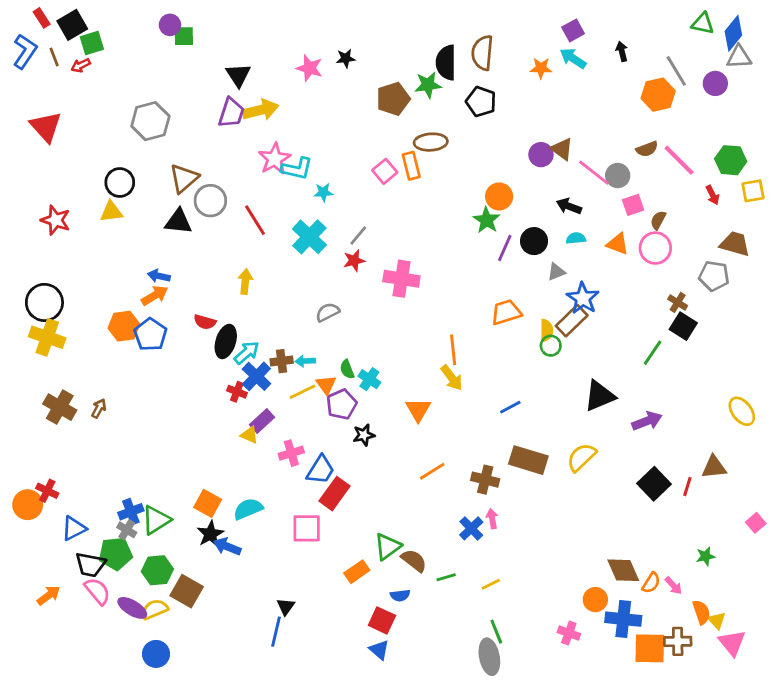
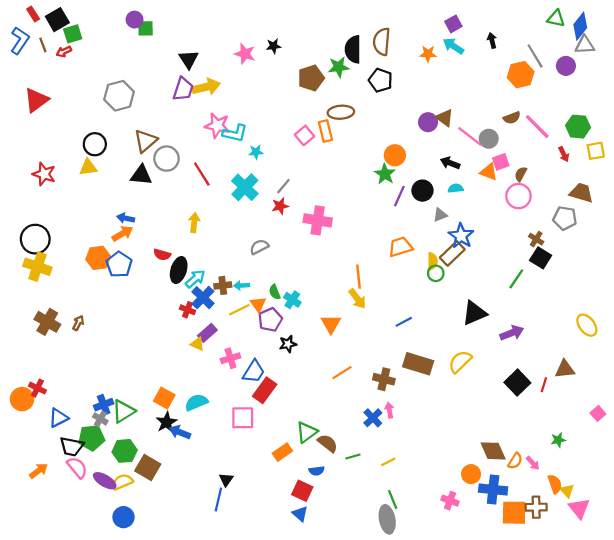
red triangle: (46, 127) -> (36, 100), turned 36
pink star: (275, 159) -> (217, 125), turned -30
orange triangle: (618, 244) -> (489, 172), moved

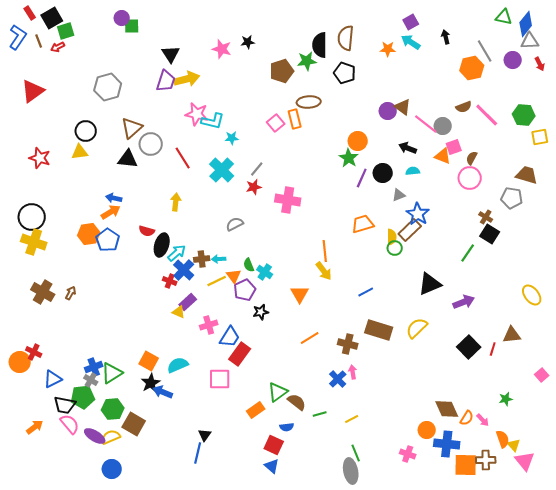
red arrow: (564, 154) -> (540, 64), moved

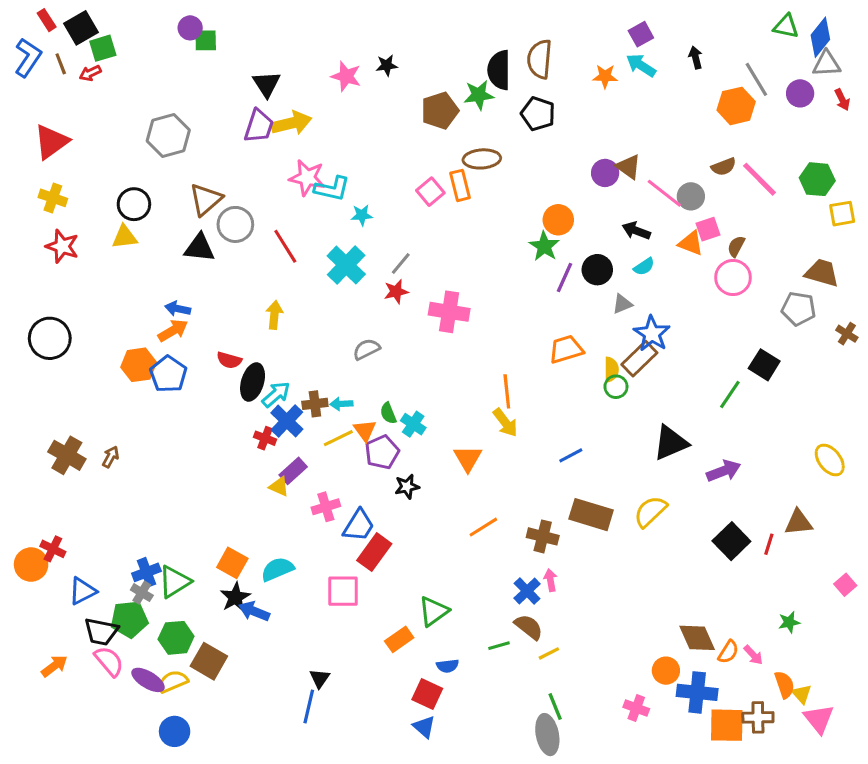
cyan semicircle: (413, 171) -> (644, 267), turned 152
brown cross: (486, 217) -> (847, 334), moved
yellow cross: (34, 242) -> (53, 198), moved, size x0.7
brown semicircle: (297, 402) -> (529, 627), moved

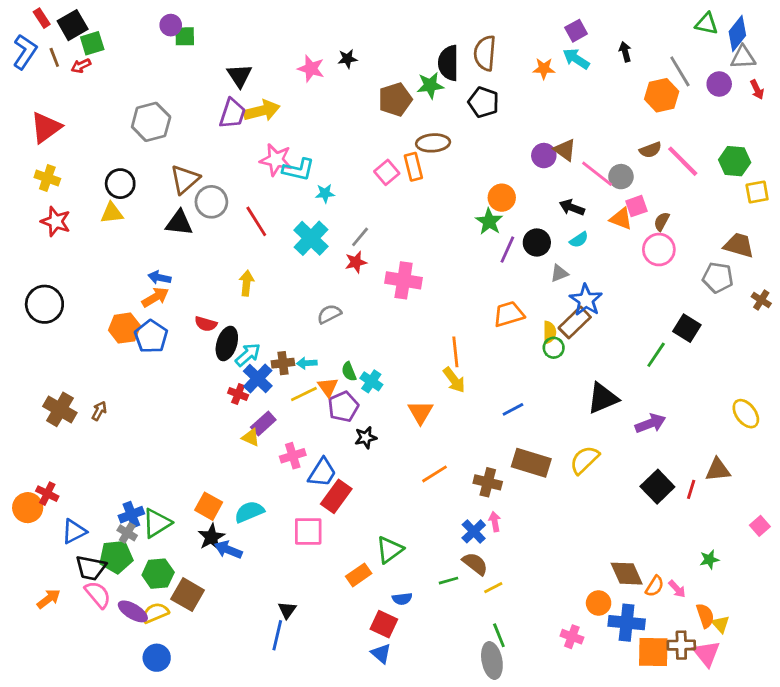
pink triangle: (819, 719) -> (707, 653), moved

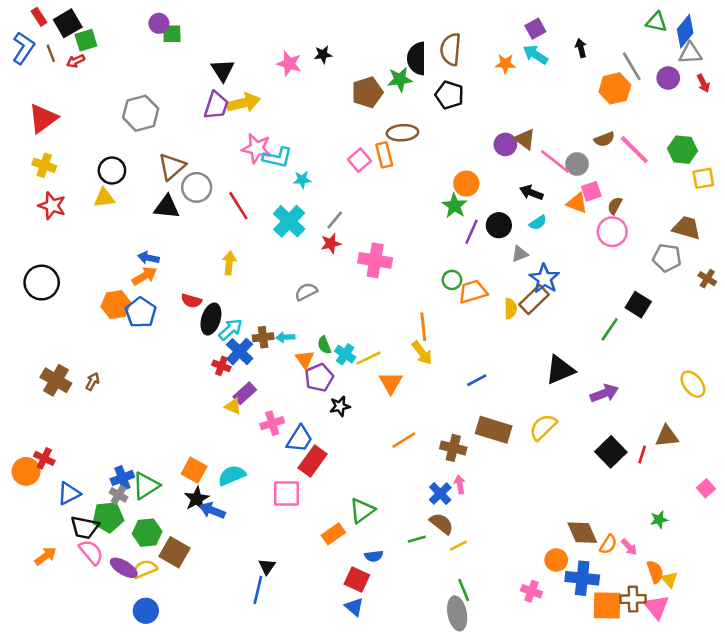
green circle: (554, 348) -> (452, 280), moved
yellow line: (304, 394) -> (369, 358), moved

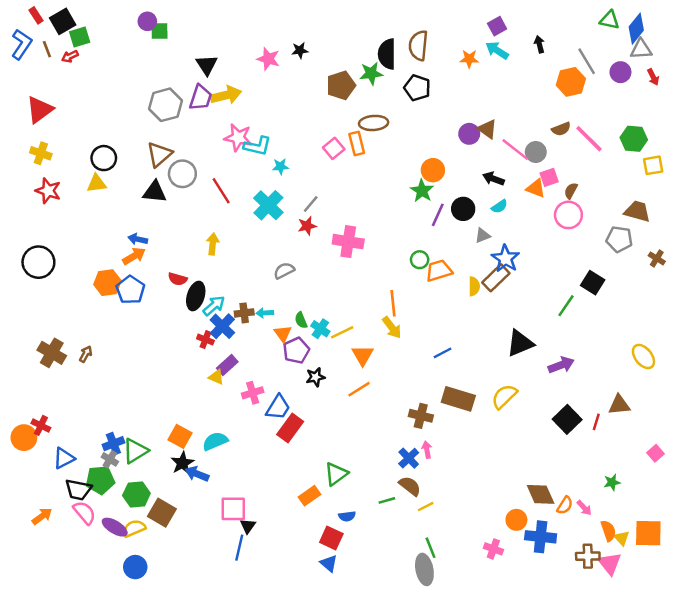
gray hexagon: (141, 113) -> (165, 105), moved
orange line: (404, 440) -> (359, 389), moved
pink square: (287, 494) -> (233, 509), moved
orange square: (607, 606) -> (648, 533), moved

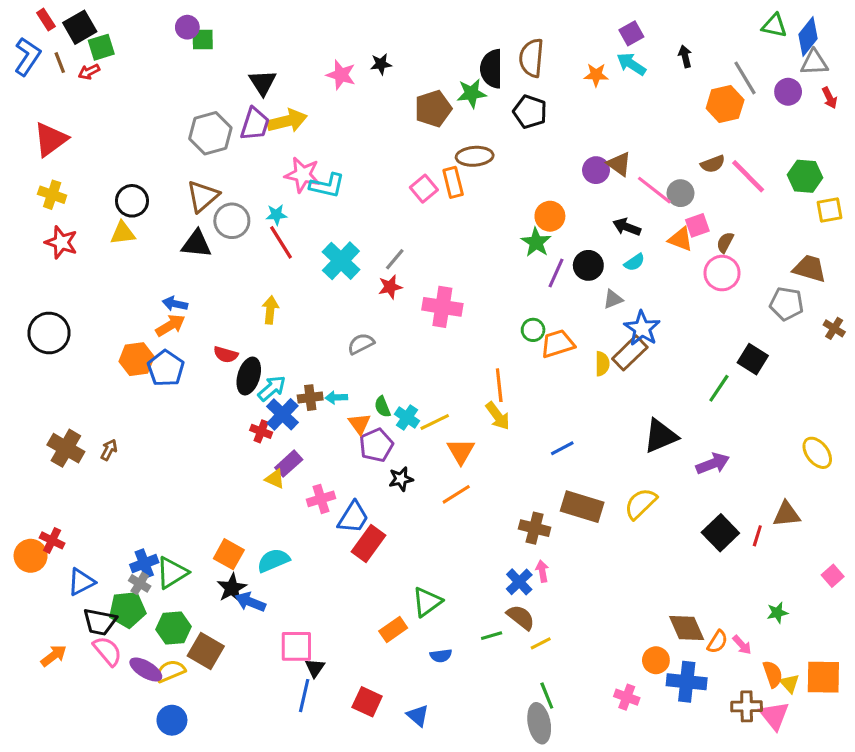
cyan star: (280, 167) -> (276, 215), moved
red square: (331, 538) -> (367, 702), moved

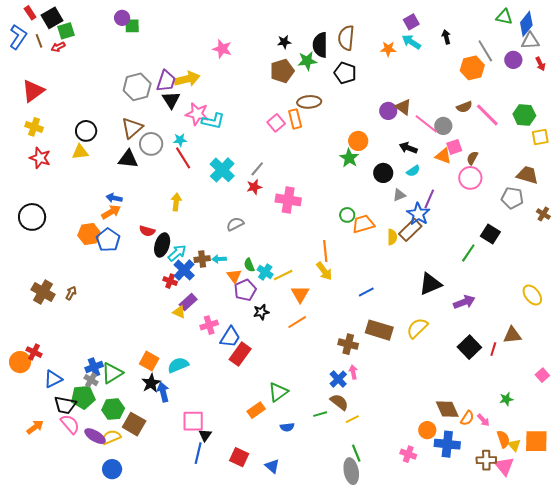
black star: (381, 64) -> (284, 42), moved
black triangle: (263, 83) -> (171, 100), moved
purple line: (556, 273) -> (429, 199), moved
blue arrow: (250, 602) -> (163, 392), turned 54

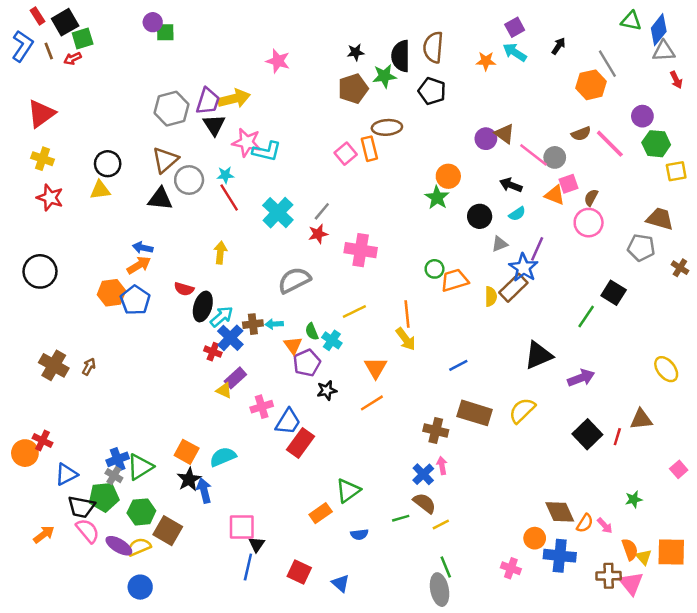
black arrow: (446, 37) -> (558, 46), turned 48
purple circle: (513, 60) -> (642, 116), moved
gray semicircle: (235, 224) -> (294, 280), size x1.5
yellow line: (283, 275) -> (354, 312), moved

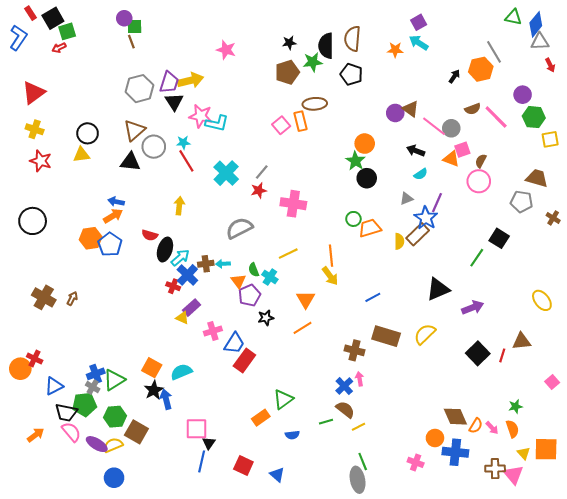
black arrow: (558, 46) -> (454, 76), moved
brown line: (49, 51) -> (131, 42), moved
black circle: (480, 216) -> (367, 178), moved
orange semicircle: (630, 549) -> (512, 429), moved

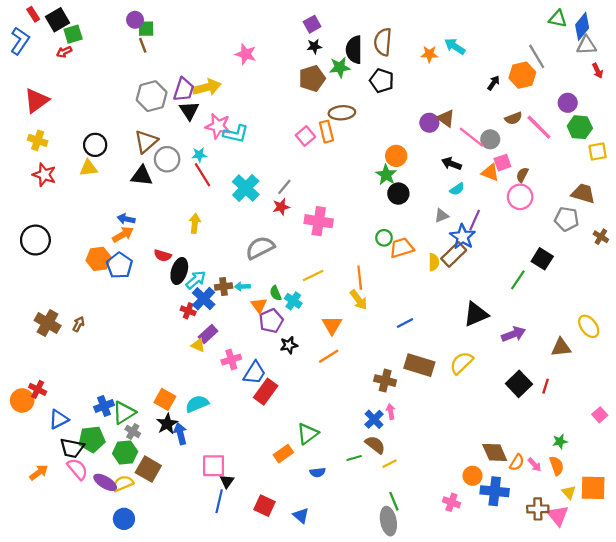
purple square: (419, 22) -> (312, 24), moved
brown triangle: (522, 341) -> (561, 347), moved
gray cross: (93, 387) -> (133, 431), moved

